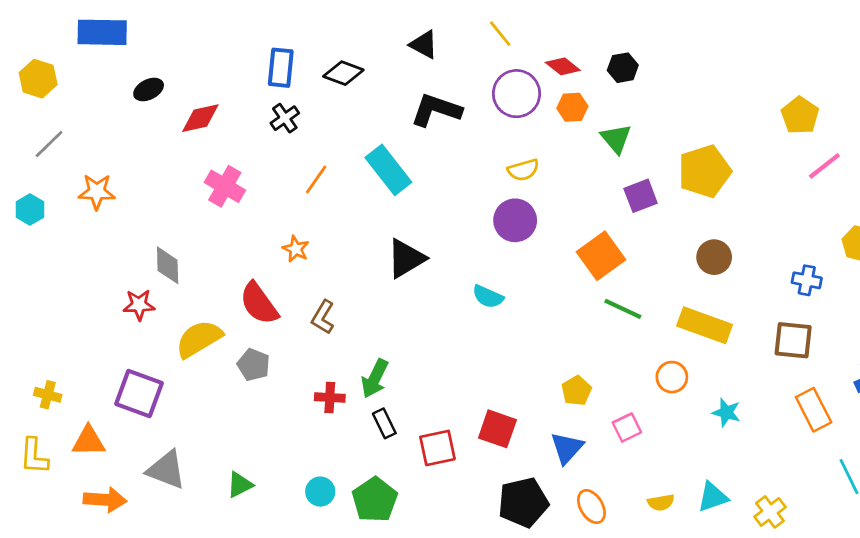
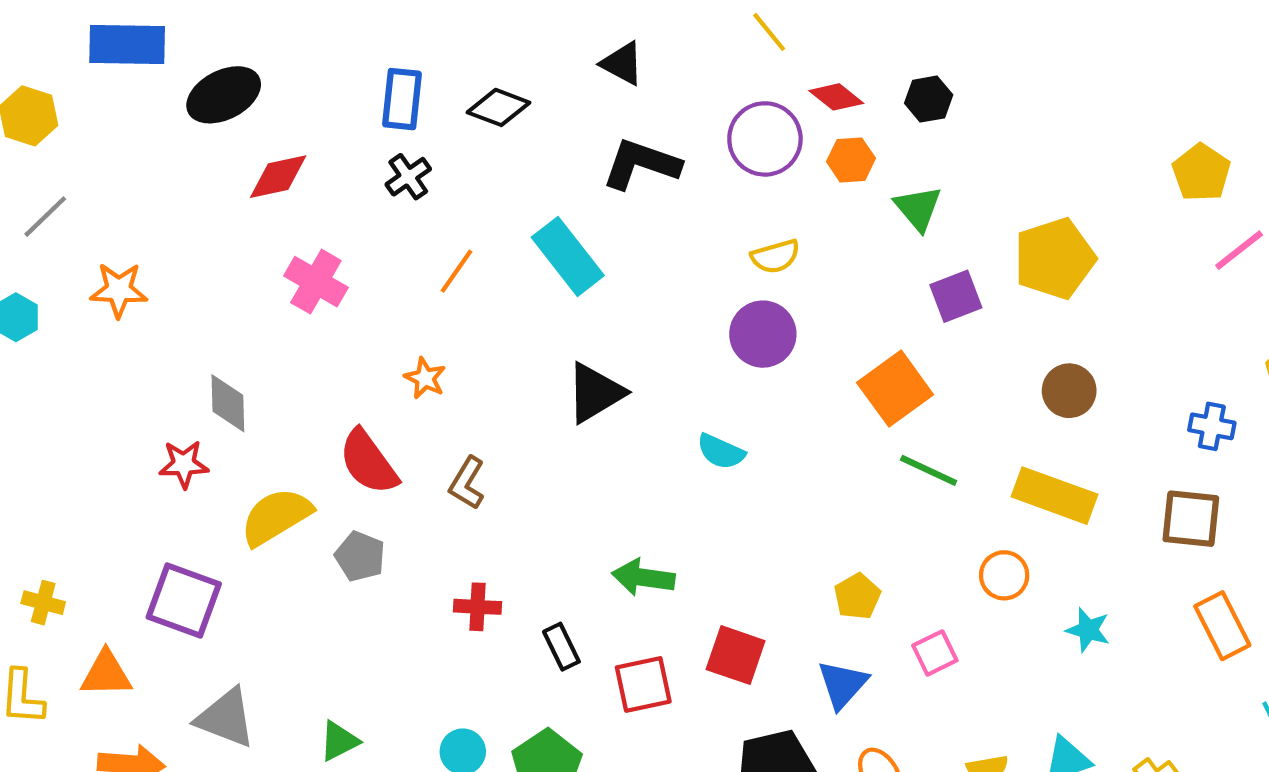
yellow line: (500, 34) -> (769, 32), moved
black ellipse: (149, 90) -> (224, 95), moved, size x1.6
green arrow: (375, 378) -> (643, 577), moved, turned 72

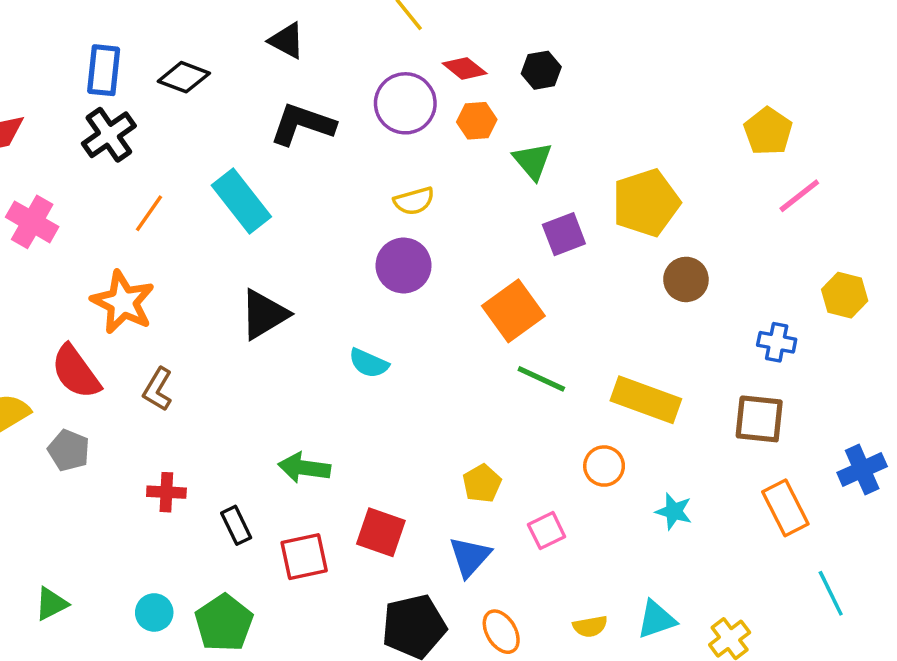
black cross: (408, 177) -> (109, 135), size x1.4
orange star: (425, 378) -> (123, 302), size x1.8
brown circle: (1069, 391) -> (686, 279), moved

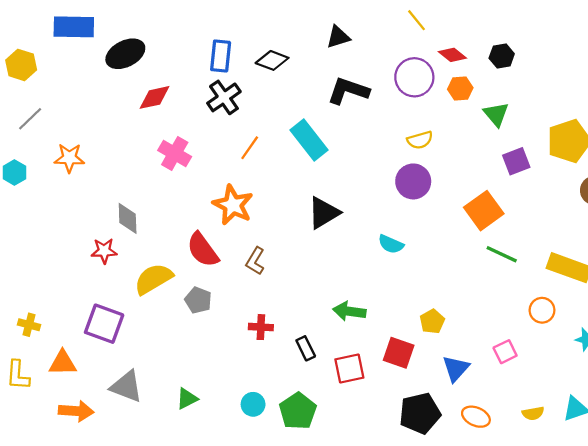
black triangle: (287, 41) -> (338, 37), turned -45
yellow pentagon: (482, 483) -> (432, 321), moved
orange ellipse: (501, 632) -> (476, 417), turned -36

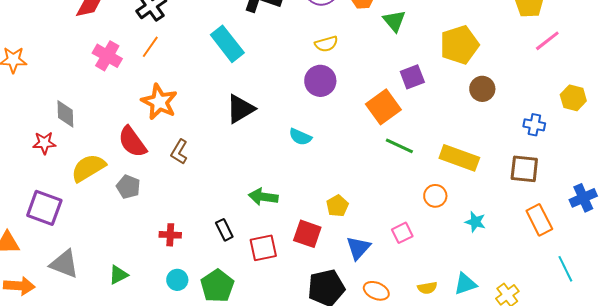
orange line: (250, 148) -> (150, 47), moved
purple square: (516, 161) -> (412, 77), moved
red cross: (261, 327) -> (170, 235), moved

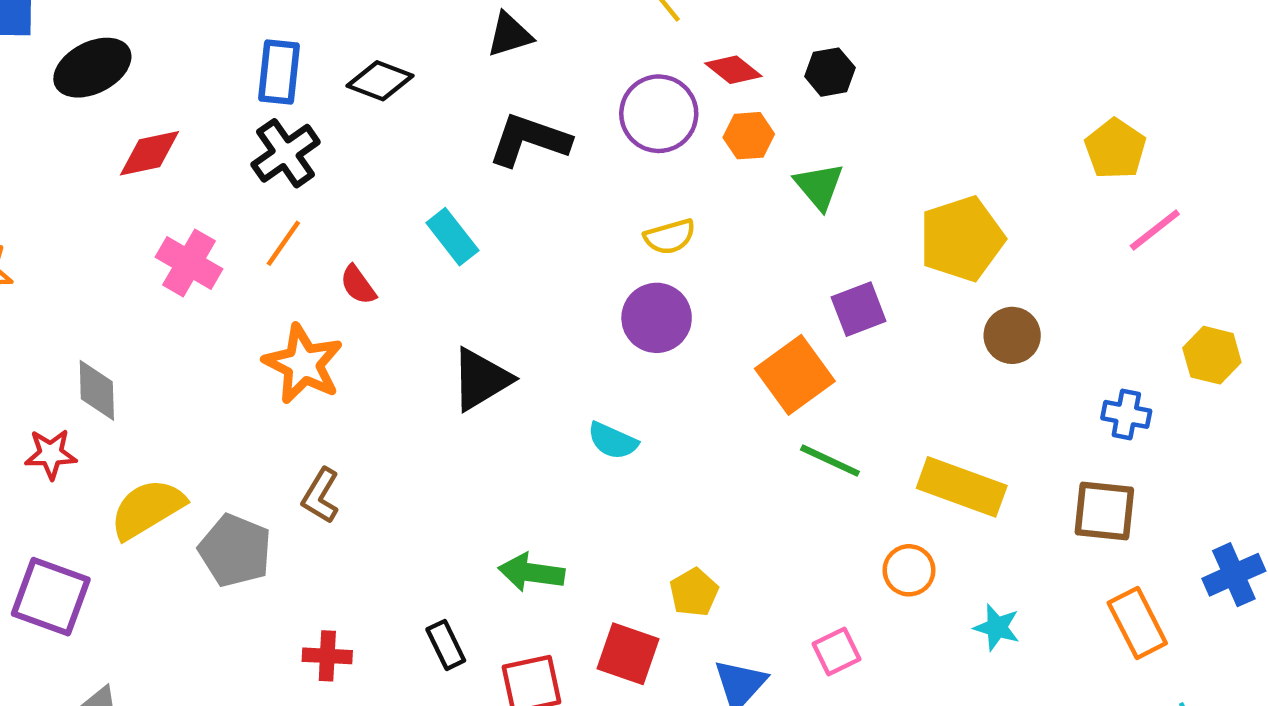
cyan rectangle: (227, 44) -> (452, 237), size x0.7
red semicircle: (132, 142) -> (358, 285), moved, size x0.6
brown L-shape: (179, 152) -> (321, 496), moved
gray pentagon: (128, 187) -> (235, 551), size x1.4

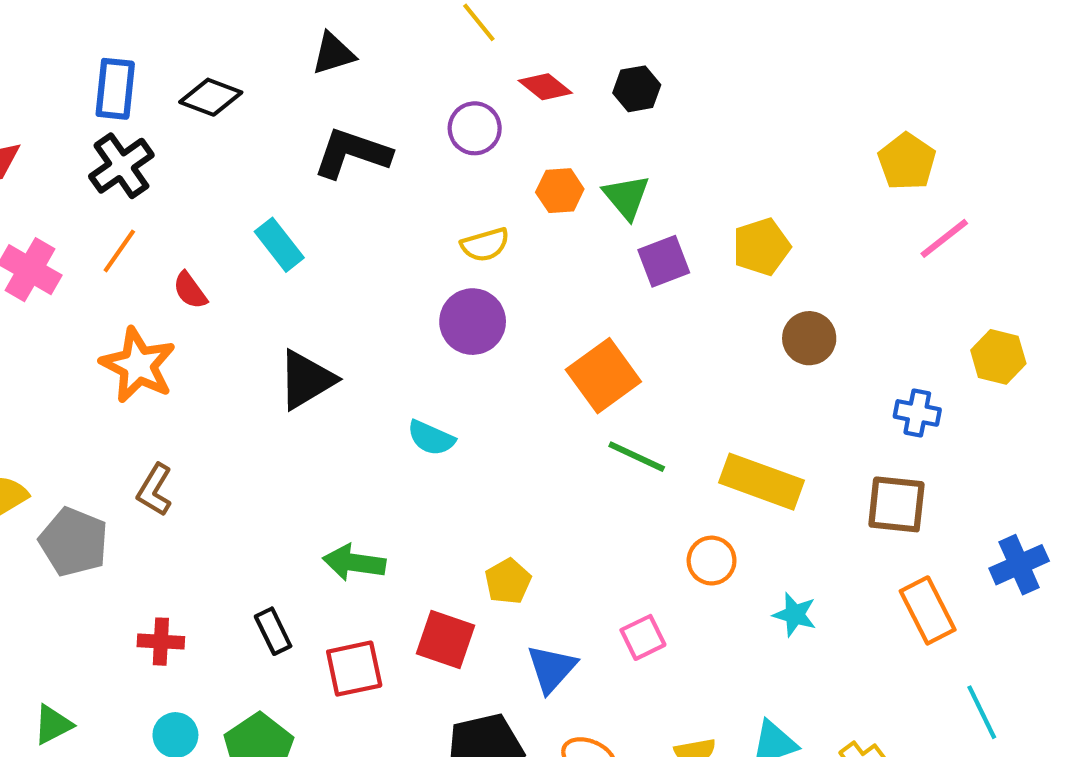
purple circle: (659, 114) -> (475, 128), size x0.7
orange hexagon: (749, 136) -> (560, 191), moved
yellow pentagon: (962, 239) -> (761, 247), size x0.7
purple square: (859, 309) -> (664, 261), moved

